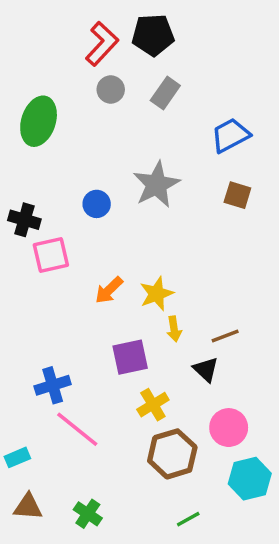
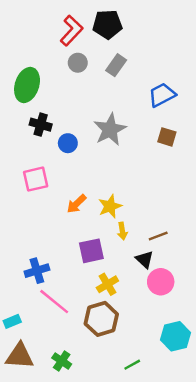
black cross: (24, 220) -> (41, 125), moved
pink circle: (229, 428) -> (161, 282), moved
brown hexagon: (172, 454) -> (101, 319), moved
brown triangle: (28, 507) -> (20, 356), size x1.4

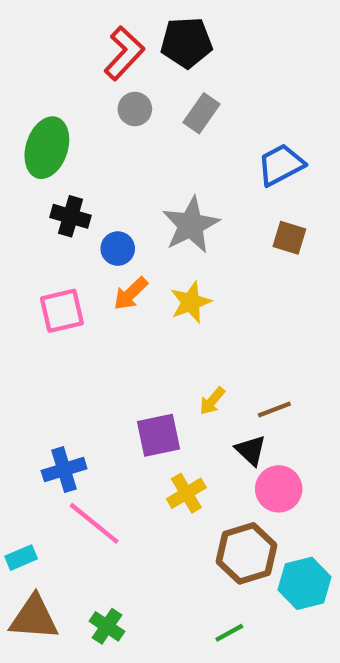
orange arrow: (77, 204) -> (131, 294), moved
yellow star: (110, 206) -> (191, 302), moved
yellow arrow: (122, 231) -> (212, 401), turned 49
brown hexagon: (101, 319) -> (246, 553), moved

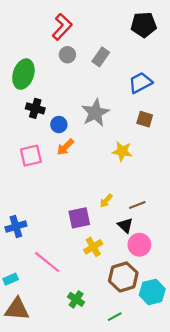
black pentagon: (186, 42) -> (144, 25), moved
yellow star: (191, 302) -> (122, 151), moved, turned 30
blue cross: (64, 470) -> (16, 226), moved
green cross: (107, 626) -> (76, 299), moved

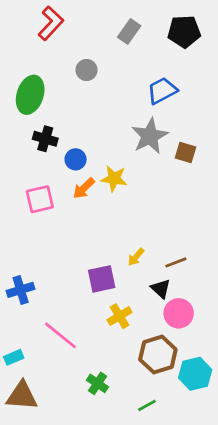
red L-shape: (62, 27) -> (51, 23), moved
gray rectangle: (101, 57) -> (129, 32), moved
blue trapezoid: (140, 83) -> (162, 91), moved
gray star: (95, 113) -> (150, 136), moved
yellow star: (122, 151) -> (114, 179), moved

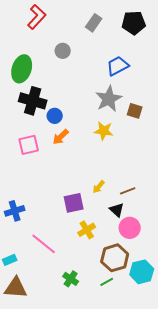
black cross: (45, 139) -> (33, 101), size x1.5
yellow star: (114, 179) -> (104, 131), moved
green line: (147, 405) -> (107, 282), moved

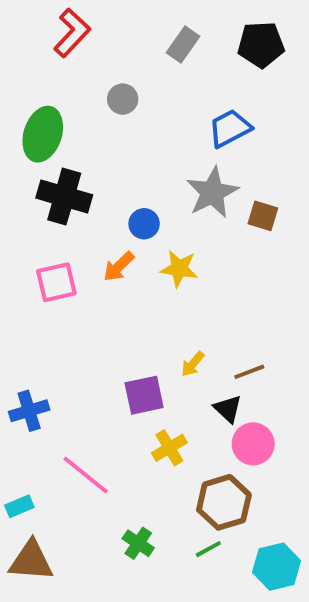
blue circle: (55, 116) -> (144, 224), moved
yellow star: (104, 131) -> (179, 269), moved
cyan hexagon: (142, 272) -> (277, 567), moved

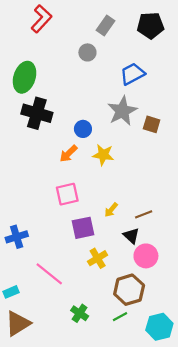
gray circle: (123, 99) -> (87, 52), moved
pink square: (56, 282) -> (67, 194), moved
brown triangle: (31, 561) -> (18, 323), turned -36

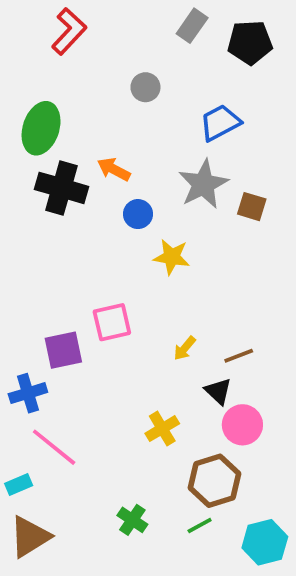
gray rectangle: (105, 26) -> (192, 26), moved
orange arrow: (68, 154) -> (114, 169), moved, turned 72
purple square: (83, 228) -> (63, 350), moved
pink line: (49, 274) -> (54, 447), moved

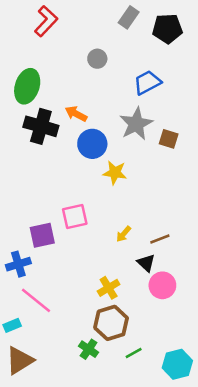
blue circle: (138, 214) -> (92, 144), size x1.5
brown hexagon: (214, 481) -> (111, 323), moved

